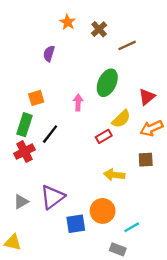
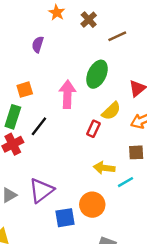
pink arrow: (78, 103) -> (67, 94), size x1.6
red rectangle: (104, 136) -> (93, 129), turned -35
cyan line: (132, 227) -> (125, 182), moved

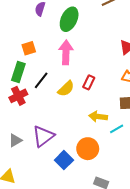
green ellipse: (97, 74) -> (69, 19), moved
yellow semicircle: (111, 111) -> (66, 89), moved
blue square: (65, 218) -> (64, 160), turned -36

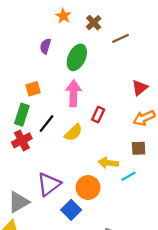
red rectangle: (89, 82) -> (98, 115), moved
gray triangle: (15, 140) -> (18, 202), moved, size x1.5
orange circle: (88, 149) -> (88, 188), moved

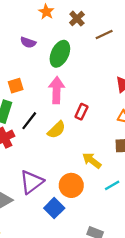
purple semicircle: (45, 46) -> (28, 42), turned -88
yellow arrow: (108, 163) -> (92, 160), turned 30
cyan line: (128, 176) -> (112, 185), moved

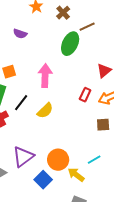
green ellipse: (60, 54) -> (70, 44), moved
red rectangle: (81, 112) -> (85, 95), moved
yellow arrow: (92, 160) -> (76, 175), moved

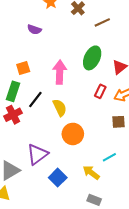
green ellipse: (70, 44) -> (92, 58), moved
yellow semicircle: (45, 111) -> (60, 108), turned -72
orange circle: (58, 160) -> (73, 134), moved

